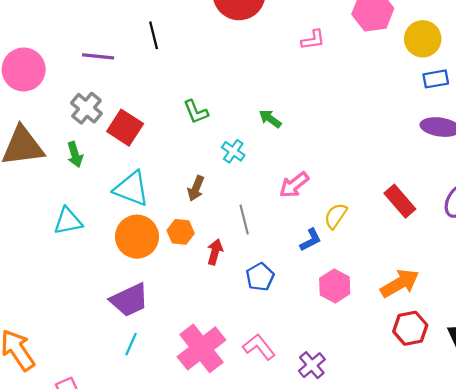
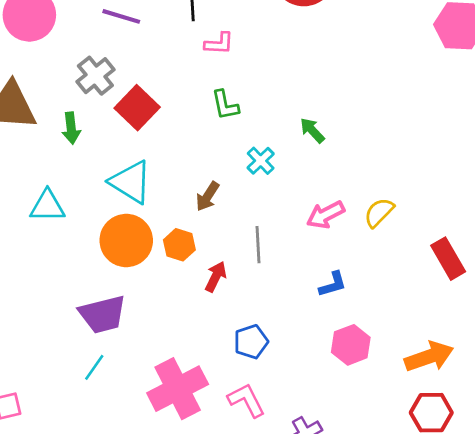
pink L-shape: (313, 40) -> (219, 44), moved
yellow semicircle: (336, 216) -> (379, 212), moved
blue pentagon: (260, 277) -> (251, 342), moved

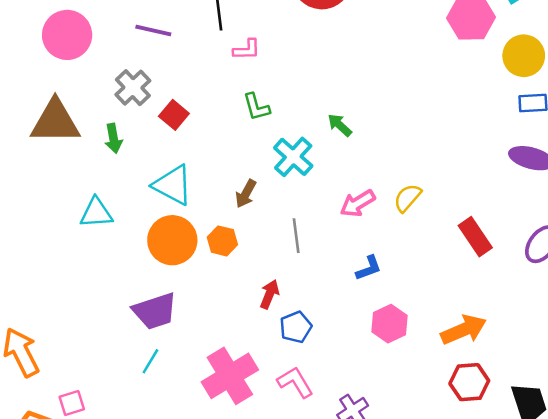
red square: (137, 108) -> (174, 115), size x0.7
cyan cross: (261, 161) -> (293, 157), size x1.5
red arrow: (216, 277) -> (269, 294), moved

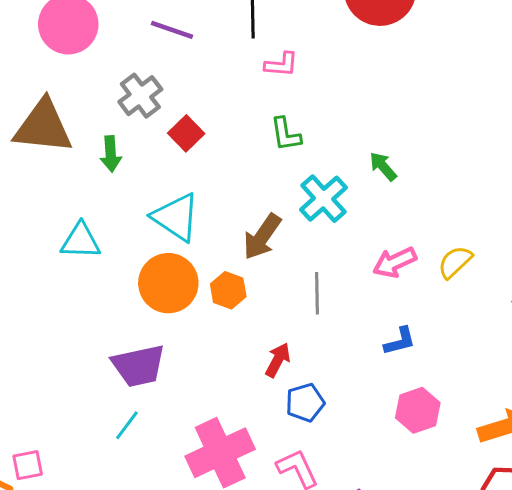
brown arrow: (246, 194) -> (262, 237), size x1.4

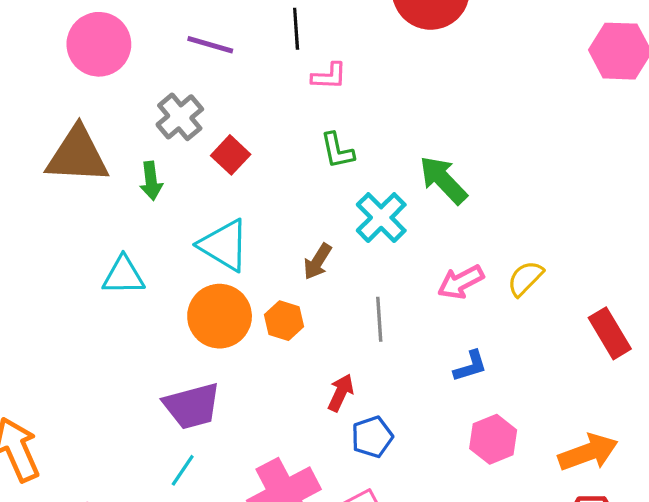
green arrow: (383, 166) -> (443, 180), size x1.6
brown arrow: (262, 237) -> (317, 262), size x0.7

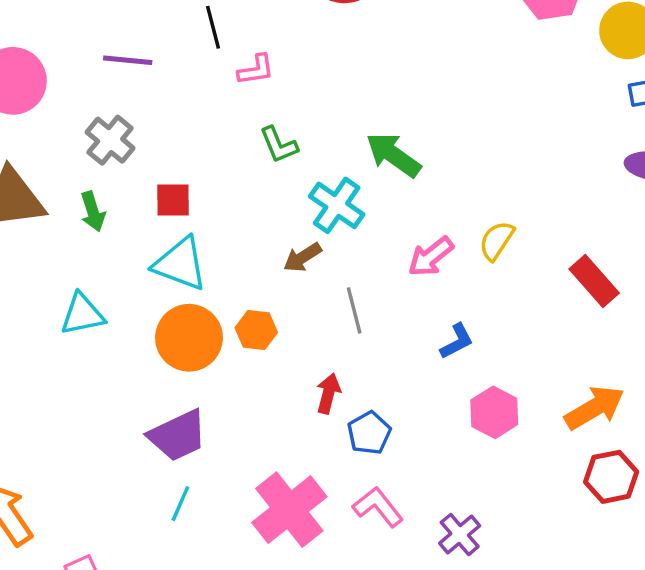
red square: (231, 155) -> (173, 200), moved, turned -33
brown arrow: (317, 262) -> (302, 257), moved, turned 36

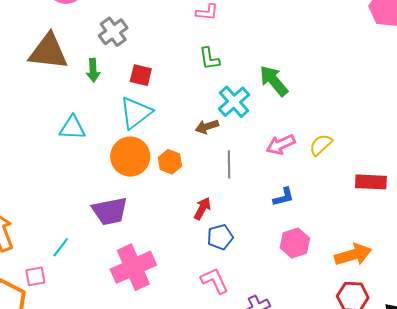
cyan triangle: (180, 264) -> (136, 113), turned 48
red rectangle: (594, 281) -> (371, 182), turned -60
cyan line: (180, 504) -> (61, 247), moved
pink cross: (289, 510) -> (133, 267), moved

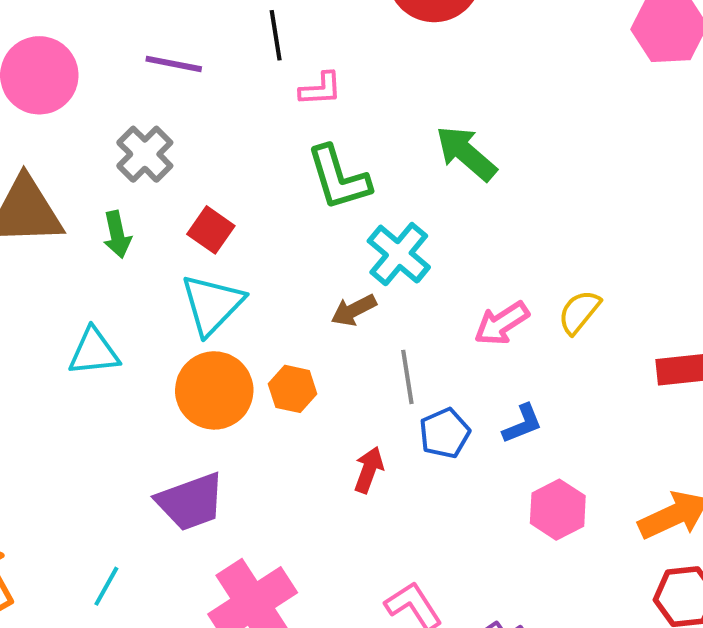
green L-shape: (209, 59) -> (339, 178), size x1.5
red square: (141, 75) -> (211, 230), turned 30
green arrow: (274, 81) -> (466, 153), moved
blue pentagon: (220, 237) -> (445, 433), moved

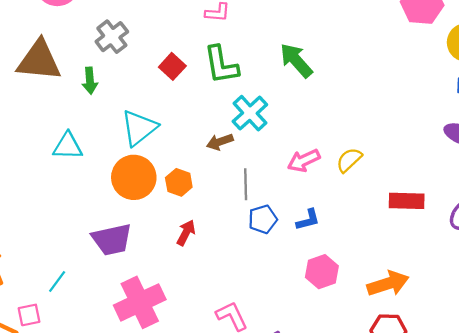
red square: (211, 230) -> (172, 66), moved
red arrow: (369, 470) -> (186, 233), moved

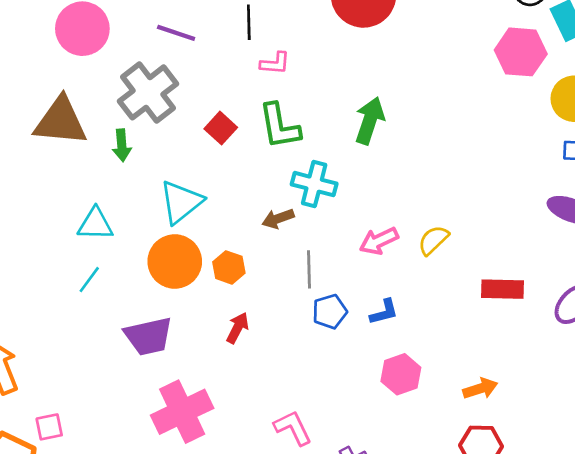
gray cross: (112, 37) -> (148, 92), size x1.5
green arrow: (296, 60) -> (370, 121), turned 60
cyan cross: (250, 113) -> (314, 184), turned -33
cyan line: (57, 281) -> (89, 280), moved
orange arrow: (388, 284) -> (480, 389), size x0.7

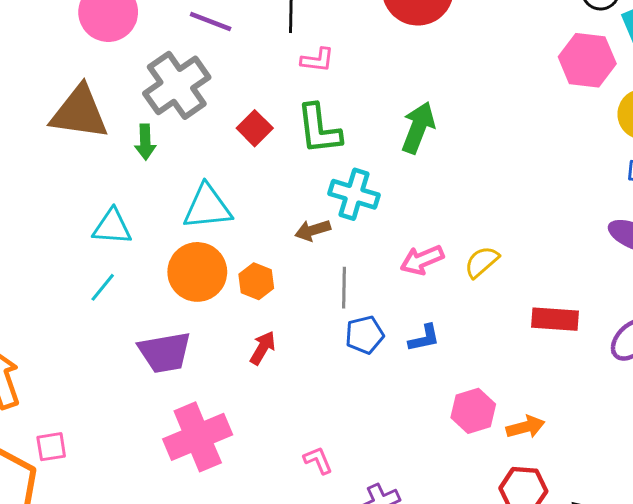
cyan triangle: (181, 202) -> (207, 207), turned 30
pink hexagon: (401, 374) -> (473, 411), moved
pink L-shape: (293, 428) -> (318, 460), size x0.7

